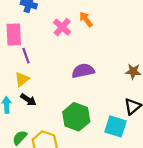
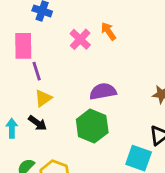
yellow triangle: (22, 79) -> (43, 98), moved
green hexagon: (76, 117) -> (92, 126), moved

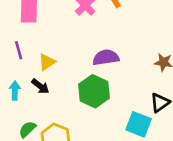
purple line: (37, 71) -> (19, 50), moved

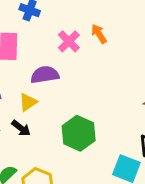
purple semicircle: (106, 58) -> (45, 75), moved

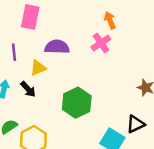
pink cross: (69, 41) -> (101, 43), moved

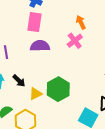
pink rectangle: (30, 17) -> (35, 22), moved
yellow triangle: (38, 68) -> (36, 94), moved

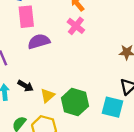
green hexagon: (58, 89) -> (75, 102), moved

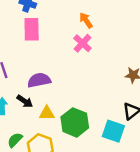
purple semicircle: (39, 41) -> (39, 80), moved
yellow triangle: (48, 95) -> (47, 113), turned 35

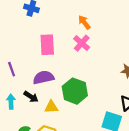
pink rectangle: (32, 29) -> (47, 45), moved
green hexagon: (75, 122) -> (75, 91), moved

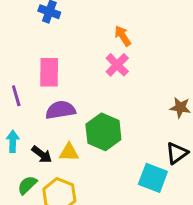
pink rectangle: (47, 45) -> (49, 72), moved
black arrow: (31, 97) -> (42, 154), moved

